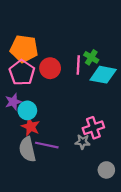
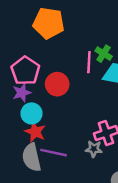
orange pentagon: (24, 49) -> (49, 23), moved
red circle: (50, 68) -> (57, 84), moved
purple star: (13, 102) -> (22, 93), moved

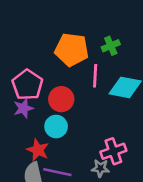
orange pentagon: (49, 23) -> (72, 50), moved
green cross: (104, 54) -> (111, 46), moved, turned 35
cyan circle: (32, 113) -> (56, 126), moved

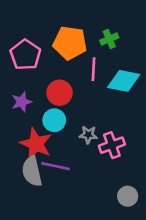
pink pentagon: (27, 85) -> (25, 55), moved
red star: (38, 150) -> (36, 144), size x1.4
gray star: (100, 168) -> (88, 135), moved

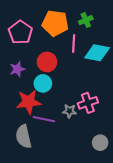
gray star: (88, 135) -> (69, 111), moved
red star: (36, 144) -> (29, 102), turned -30
gray semicircle: (32, 171) -> (23, 137), moved

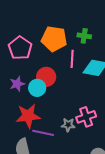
green cross: (86, 20) -> (84, 36), turned 32
cyan circle: (43, 83) -> (37, 88), moved

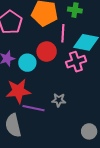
red circle: (46, 77) -> (47, 51), moved
pink cross: (86, 117) -> (76, 62), moved

